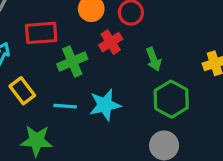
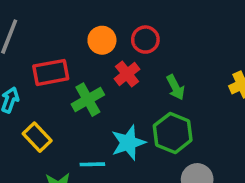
green hexagon: (171, 99) -> (173, 133), moved
cyan line: (65, 106) -> (92, 164), moved

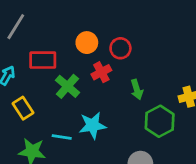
green cross: (88, 100) -> (67, 86), turned -30
green hexagon: (173, 133) -> (160, 121), moved

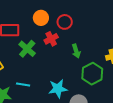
cyan star: (93, 125) -> (58, 89), moved

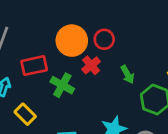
orange circle: (41, 18) -> (72, 41), size x1.5

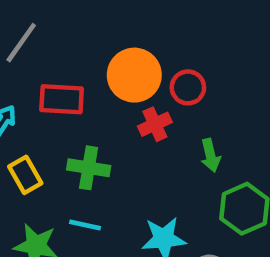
green cross: (62, 85) -> (89, 168), moved, turned -35

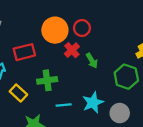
green arrow: (210, 155) -> (92, 61), moved
cyan line: (85, 225) -> (64, 105), moved

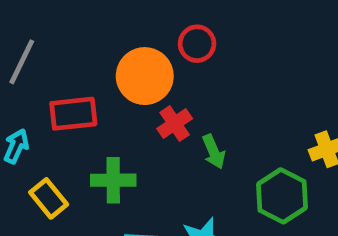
red circle: (82, 28) -> (197, 44), moved

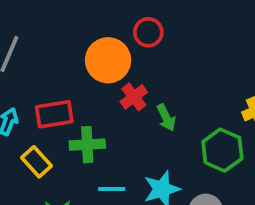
red rectangle: (73, 114) -> (54, 114), moved

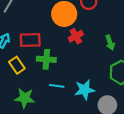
green arrow: (166, 118) -> (110, 43), moved

